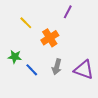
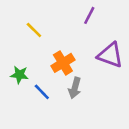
orange cross: (50, 38) -> (63, 63), moved
purple triangle: (84, 70) -> (110, 55), moved

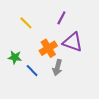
purple line: (89, 15) -> (61, 18), moved
purple triangle: (110, 55) -> (73, 42), moved

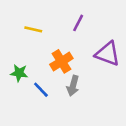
yellow line: (26, 23) -> (33, 29), turned -32
purple triangle: (73, 42) -> (108, 54), moved

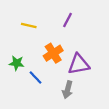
purple triangle: (108, 54) -> (79, 64), moved, turned -30
gray arrow: (73, 86) -> (68, 90), moved

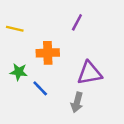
yellow line: (29, 25) -> (15, 29), moved
orange cross: (53, 53) -> (48, 53), moved, turned 30

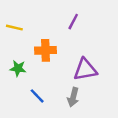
blue line: (40, 88) -> (37, 96), moved

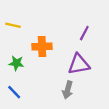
purple line: (73, 22) -> (84, 33), moved
blue line: (37, 96) -> (14, 92), moved

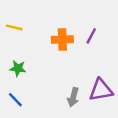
orange cross: (42, 46) -> (62, 39), moved
purple triangle: (79, 64) -> (101, 90), moved

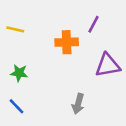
purple line: (91, 36) -> (94, 24), moved
purple triangle: (101, 90) -> (108, 65), moved

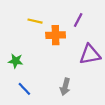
yellow line: (15, 29) -> (35, 21), moved
blue line: (17, 106) -> (24, 89), moved

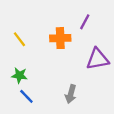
yellow line: (35, 21) -> (19, 39), moved, turned 40
green star: (16, 61) -> (19, 75), moved

